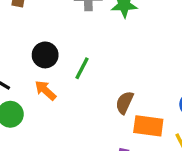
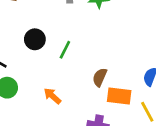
orange arrow: (45, 90) -> (52, 96), moved

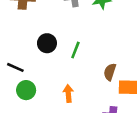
orange arrow: (52, 96) -> (68, 93), turned 49

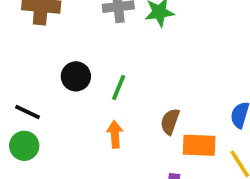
green circle: (26, 90) -> (24, 146), moved
orange arrow: (68, 93) -> (115, 134), moved

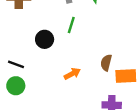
green line: (119, 88) -> (71, 25), moved
orange arrow: (115, 134) -> (72, 74), turned 70

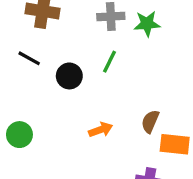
black line: (16, 64) -> (29, 58), moved

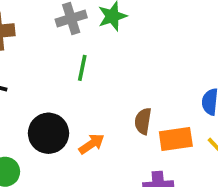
black circle: (69, 76) -> (48, 133), moved, size x1.4

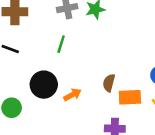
green line: (82, 68) -> (61, 44), moved

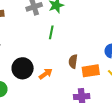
green line: (61, 44) -> (51, 32), moved

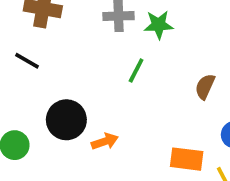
brown semicircle: (73, 61) -> (205, 87), moved

